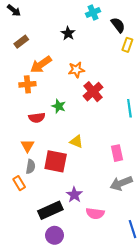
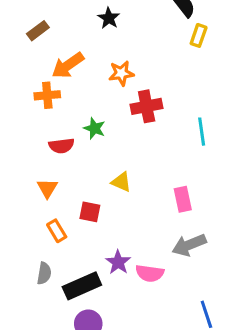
red cross: (93, 92) -> (147, 106), turned 30
red square: (56, 161) -> (90, 212), size x0.6
gray semicircle: (31, 167) -> (44, 273), moved
orange rectangle: (19, 183) -> (57, 231), moved
pink semicircle: (95, 213) -> (150, 273), moved

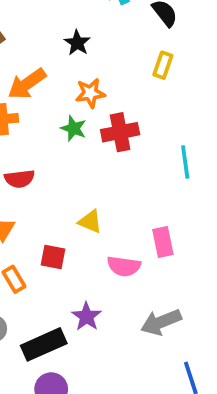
black star: (109, 18) -> (77, 43), moved
yellow rectangle: (199, 35) -> (163, 65), moved
green star: (95, 128) -> (74, 128), moved
gray arrow: (189, 245) -> (161, 322), moved
pink semicircle: (150, 273) -> (124, 266), moved

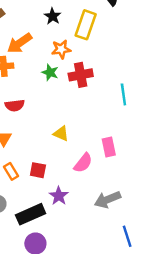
yellow rectangle: (163, 65) -> (86, 25), moved, size x1.6
red square: (53, 257) -> (38, 170), moved
pink semicircle: (124, 266) -> (83, 163), turned -60

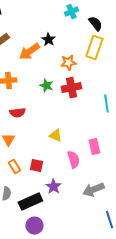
yellow rectangle: (86, 25) -> (94, 48), moved
orange arrow: (20, 43) -> (29, 52), moved
orange star: (61, 49) -> (68, 63), moved
pink semicircle: (83, 163) -> (73, 160), turned -54

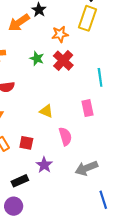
red cross: (71, 88) -> (63, 61), turned -36
pink rectangle: (94, 147) -> (87, 108), moved
black rectangle: (30, 202) -> (20, 181), size x0.7
purple circle: (34, 226) -> (14, 206), moved

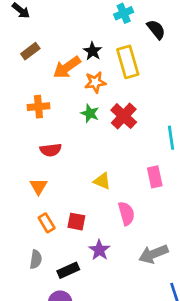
yellow rectangle: (87, 18) -> (128, 62), moved, turned -35
orange star: (60, 34) -> (95, 82), moved

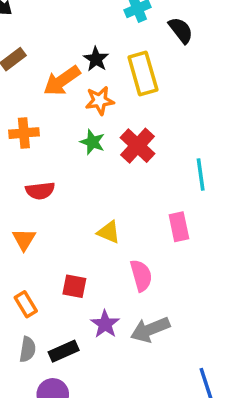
orange rectangle: (47, 223) -> (26, 304), moved
gray arrow: (153, 254) -> (150, 330), moved
gray semicircle: (36, 259) -> (28, 349), moved

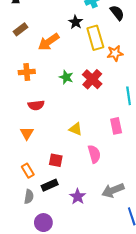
black star: (96, 59) -> (76, 22), moved
orange star: (100, 101) -> (115, 53), moved
purple star: (105, 324) -> (78, 197), moved
gray arrow: (150, 330) -> (113, 190), moved
black rectangle: (64, 351) -> (50, 185), moved

